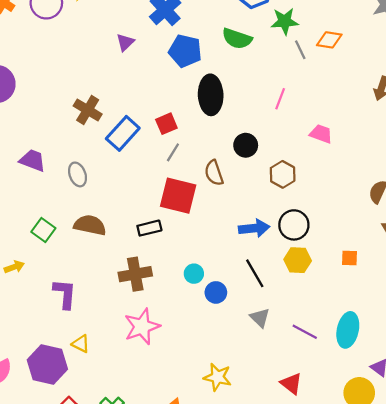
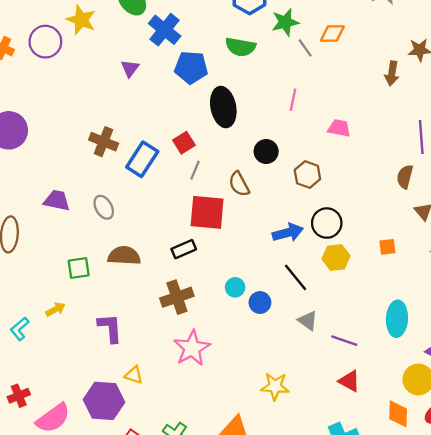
green square: (43, 230) -> (79, 268), turned -35
purple line: (305, 332) -> (344, 341), moved

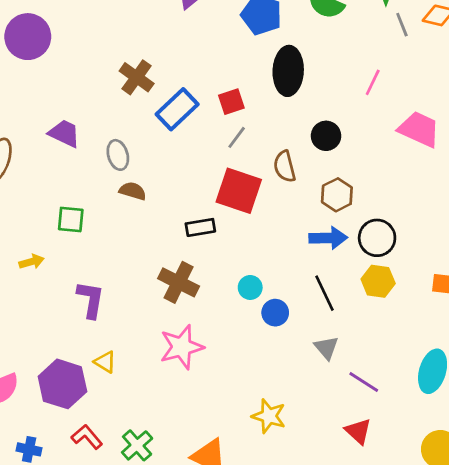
pink trapezoid: (339, 128) -> (419, 129), size x1.5
brown hexagon: (307, 175) -> (337, 195), moved
brown semicircle: (124, 256) -> (133, 191), moved, size x0.7
brown cross: (177, 297) -> (179, 282), turned 32

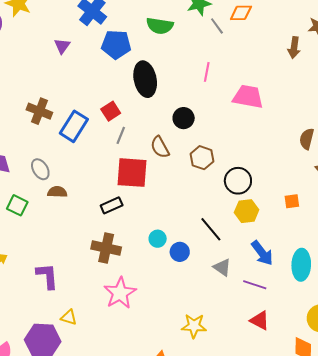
green square: (71, 219) -> (17, 205), moved, turned 35
blue arrow: (328, 238) -> (262, 253), moved, turned 68

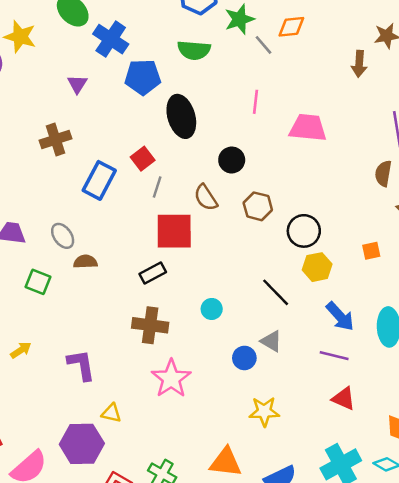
brown cross: (39, 111) -> (55, 139), moved, turned -35
blue circle: (180, 252) -> (244, 358), moved
gray triangle: (222, 267) -> (271, 341), moved

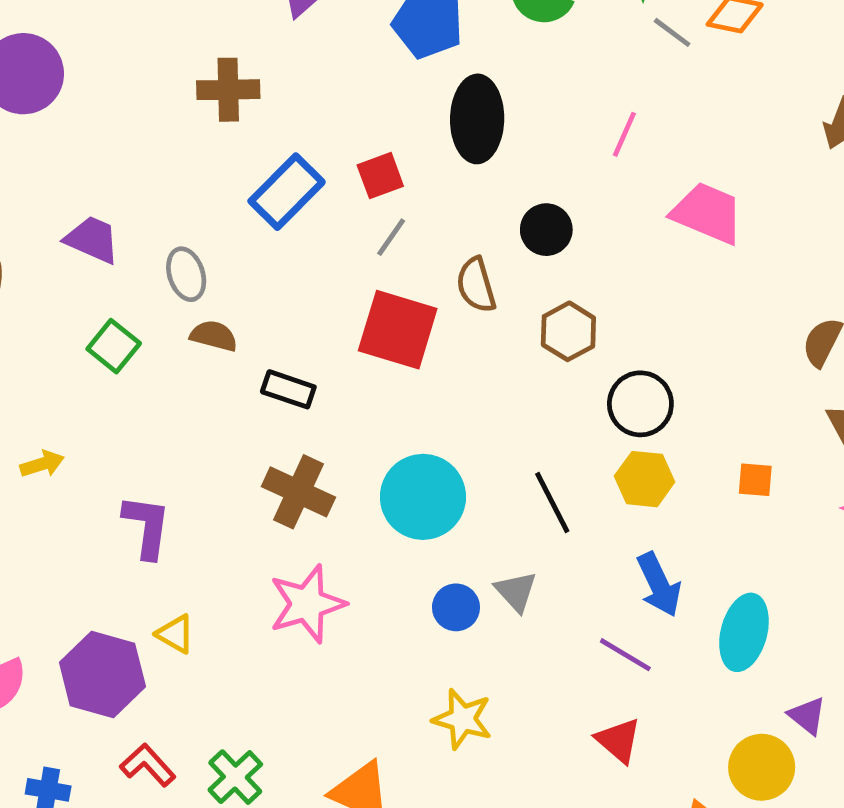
gray line: (263, 45) -> (672, 32), turned -30
black rectangle: (153, 273) -> (288, 389), moved, turned 30
cyan circle: (212, 309) -> (423, 497), size x2.0

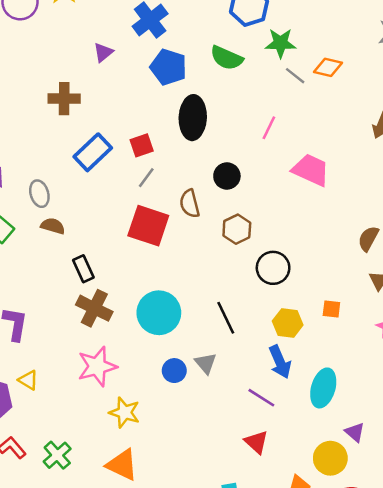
black rectangle: (288, 389) -> (83, 269), moved, turned 45
yellow hexagon: (645, 479) -> (288, 323), moved
yellow star: (462, 719) -> (125, 412), moved

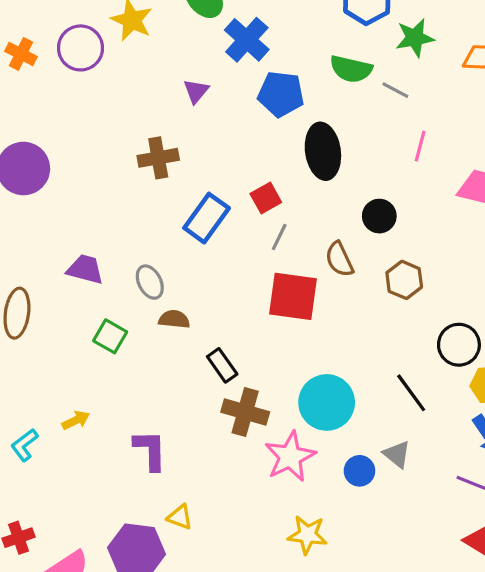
gray line: (295, 76) -> (395, 90), moved
black circle: (273, 268) -> (459, 345), moved
pink star: (97, 366) -> (290, 457), moved

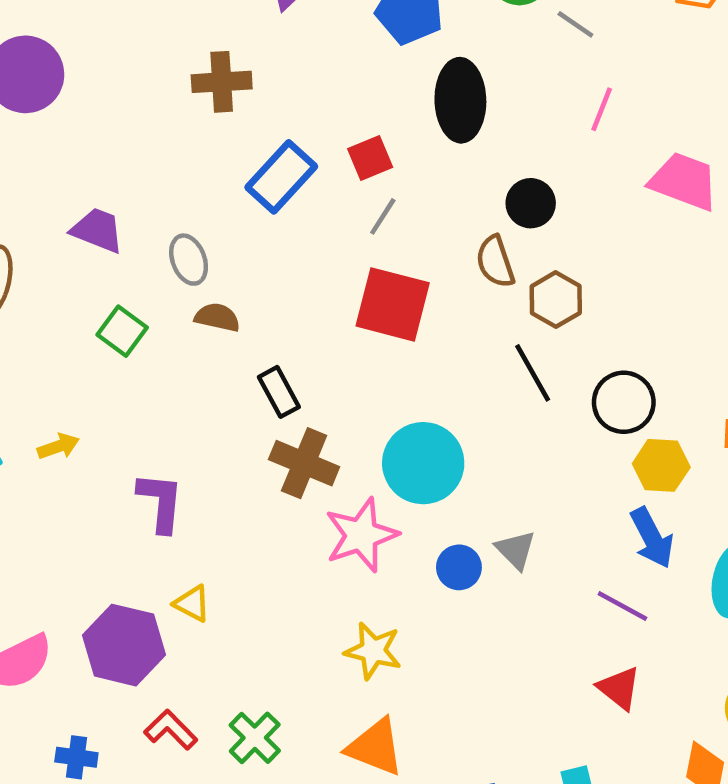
brown semicircle: (339, 259) -> (495, 262), moved
black line: (411, 393) -> (533, 373), moved

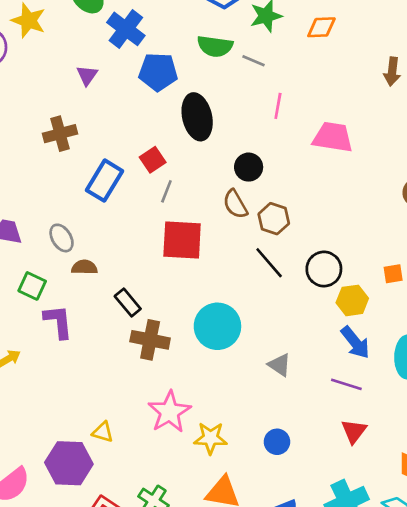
purple L-shape: (161, 502) -> (58, 322), moved
pink star: (361, 535) -> (169, 412), moved
blue circle: (459, 567) -> (277, 442), moved
red triangle: (619, 688) -> (354, 431), turned 40

